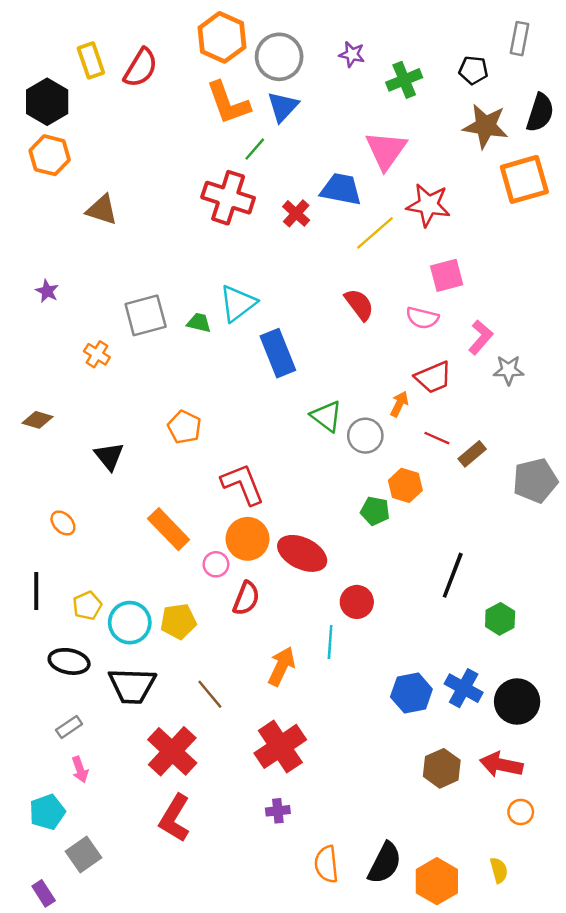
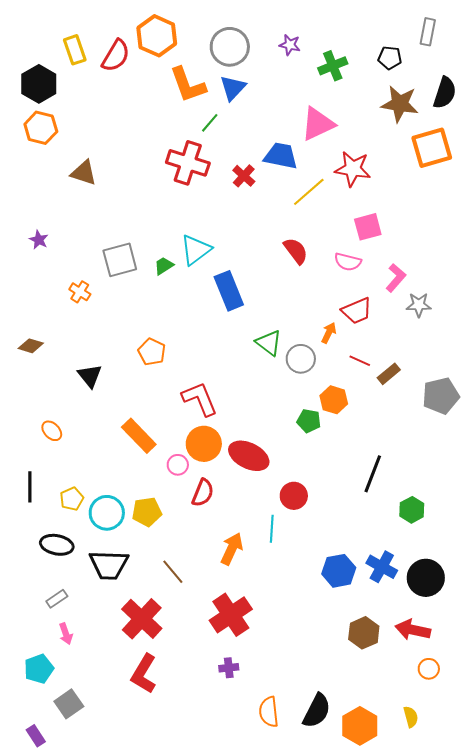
orange hexagon: (222, 37) -> (157, 36), moved
pink triangle: (386, 150) -> (318, 124), turned 30
green trapezoid: (199, 323) -> (164, 266), turned -45

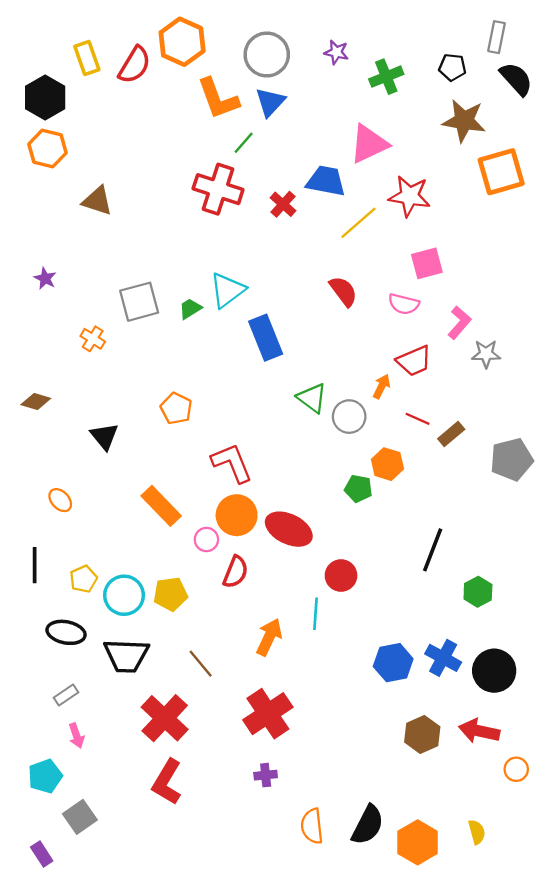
black semicircle: (445, 93) -> (516, 79), moved, turned -60
orange circle: (429, 669) -> (516, 769), moved

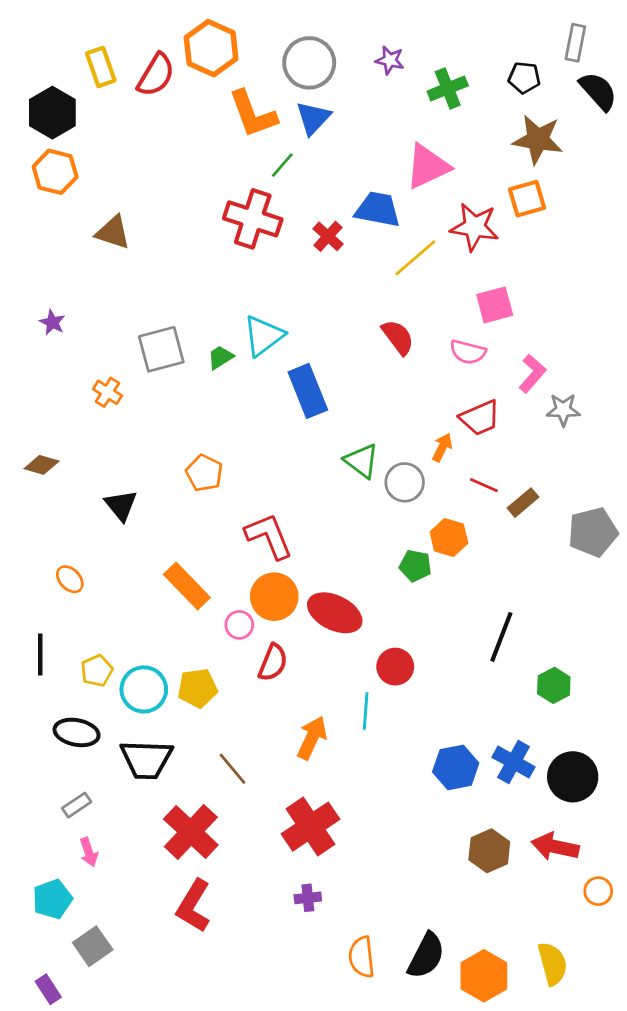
orange square: (501, 172) -> (527, 199), moved, size x0.7
yellow semicircle: (477, 832) -> (553, 964), size x1.5

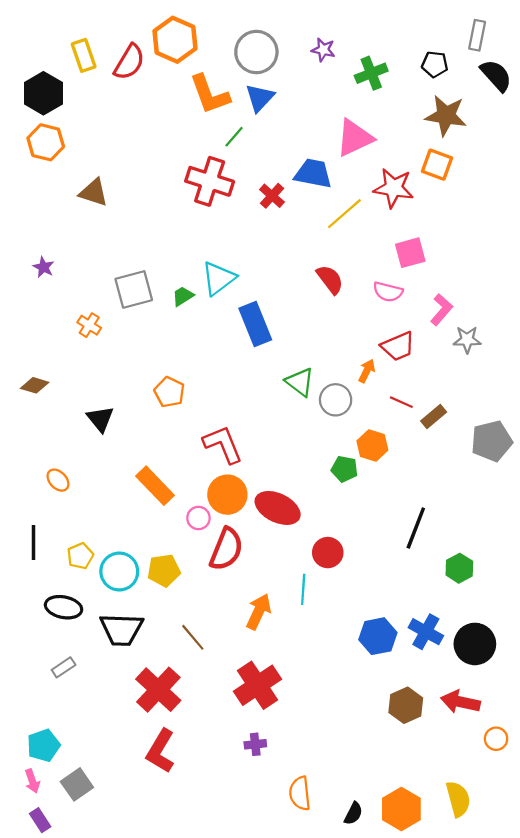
orange square: (527, 199) -> (437, 165), turned 36
red semicircle: (273, 663) -> (226, 549), size x1.4
pink arrow: (89, 852) -> (32, 781), moved
black semicircle: (426, 956) -> (353, 813), moved, size x0.6

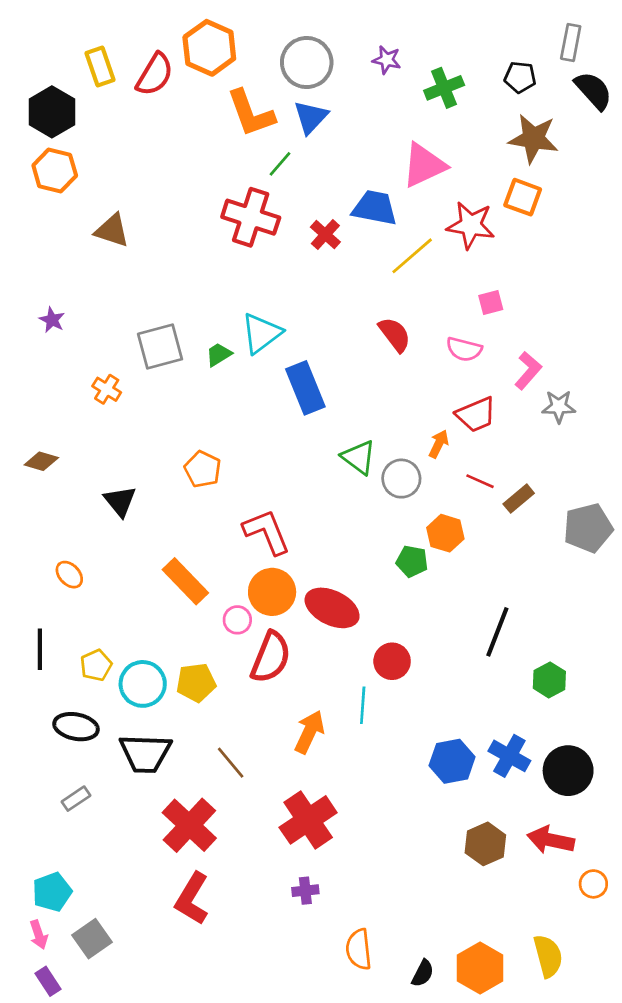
pink square: (410, 253) -> (491, 303), size x0.7

